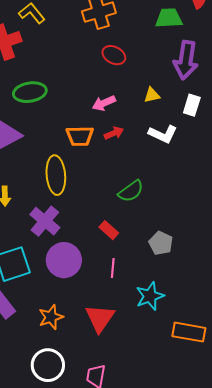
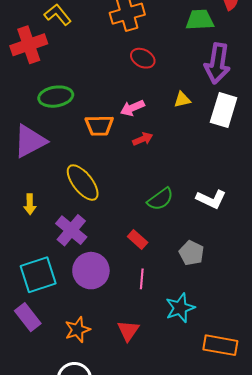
white rectangle: (192, 105) -> (224, 110), size x1.5
white L-shape: (163, 134) -> (211, 199), moved
orange trapezoid: (80, 136) -> (99, 126), moved
yellow ellipse: (56, 175) -> (83, 183), turned -33
red triangle: (100, 318) -> (128, 331), size x0.7

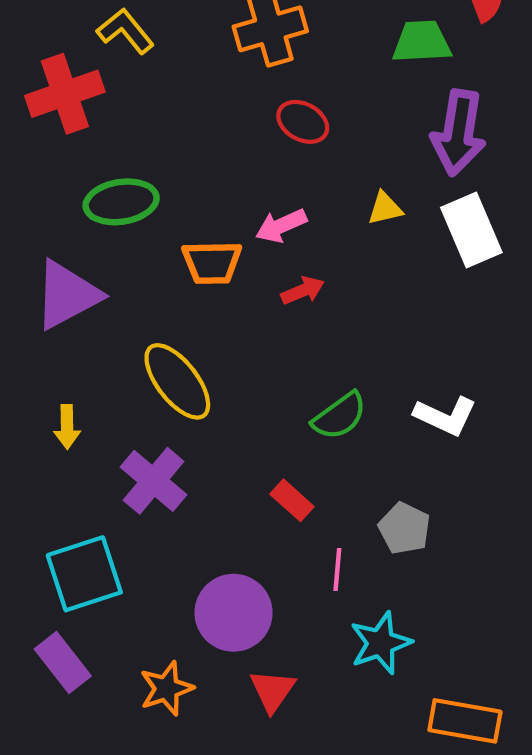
white rectangle: (224, 110) -> (471, 230), turned -40
purple circle: (91, 271) -> (234, 613), moved
pink line: (142, 279) -> (337, 570), moved

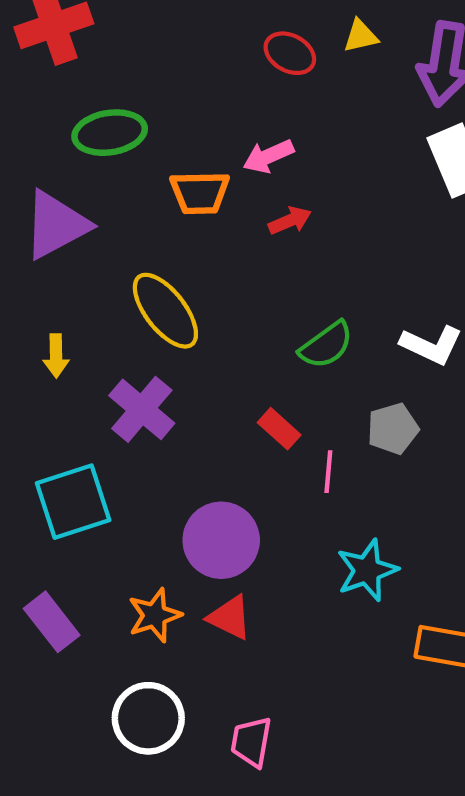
yellow triangle: (385, 208) -> (361, 36), moved
gray pentagon: (404, 528) -> (393, 429), moved, turned 30
pink line: (337, 570) -> (328, 472), moved
purple rectangle: (63, 662) -> (52, 622), moved
red triangle: (272, 691) -> (230, 617), moved, turned -39

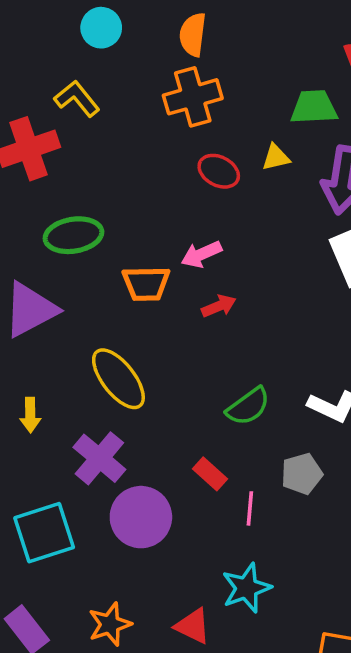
purple circle: (221, 540) -> (141, 517), moved
cyan star: (367, 570) -> (246, 588), moved
red triangle: (230, 617) -> (193, 626), moved

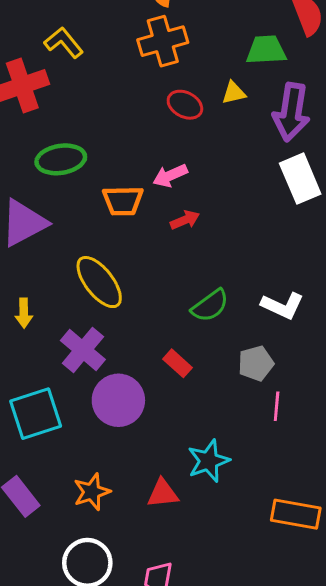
pink line: (250, 508) -> (277, 406), moved
red triangle: (193, 626) -> (163, 493), turned -32

